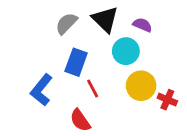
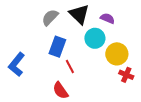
yellow circle: (141, 86) -> (117, 54), moved
blue L-shape: (41, 90) -> (17, 64), moved

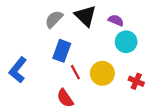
cyan circle: (95, 38) -> (126, 42), moved
yellow circle: (117, 54) -> (102, 73), moved

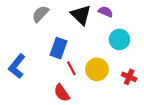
gray semicircle: (54, 19) -> (40, 14), moved
purple semicircle: (116, 20) -> (106, 12), moved

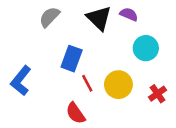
red cross: (129, 77) -> (158, 94), turned 32

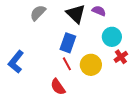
blue rectangle: (72, 59) -> (68, 43), moved
red cross: (158, 94) -> (121, 57), moved

